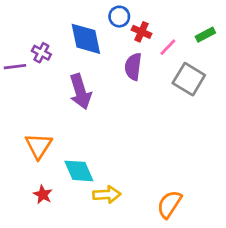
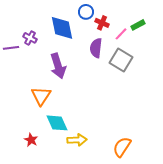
green rectangle: (205, 35) -> (138, 25), moved
gray square: (189, 79) -> (121, 60), moved
orange triangle: (39, 146) -> (41, 96), moved

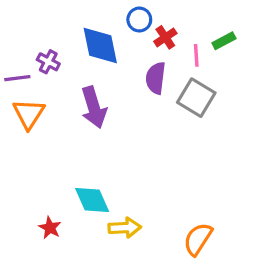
red cross: (102, 23) -> (165, 37), turned 32
pink line: (121, 34) -> (196, 55), turned -48
orange triangle: (41, 96) -> (29, 114), moved

